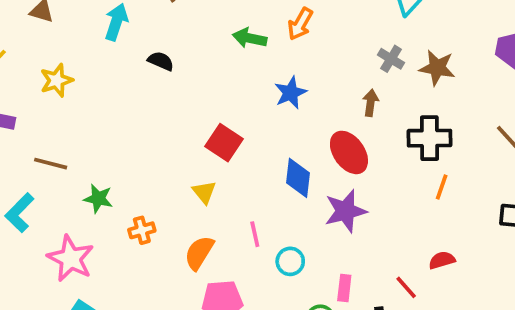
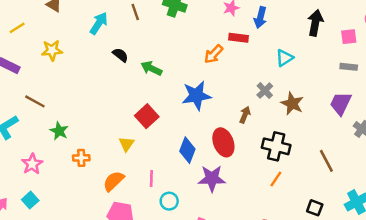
green arrow: (250, 38) -> (151, 68), moved
blue star: (291, 93) -> (196, 96), size x1.4
pink star: (71, 258) -> (32, 164), size x0.7

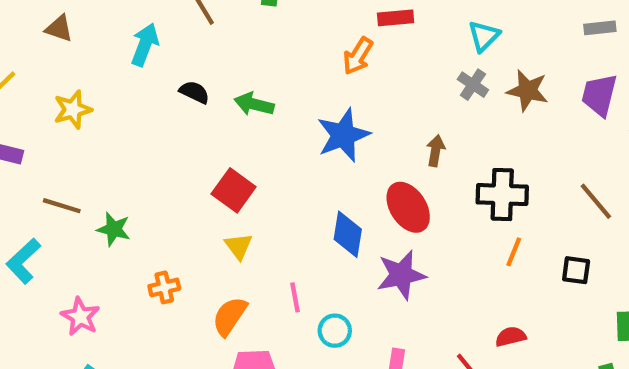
gray cross: (265, 91) -> (473, 85), moved
brown star: (292, 104) -> (528, 91), moved
red square: (147, 116) -> (234, 190), moved
green star: (59, 131) -> (114, 229), moved
black square: (315, 208) -> (576, 270), moved

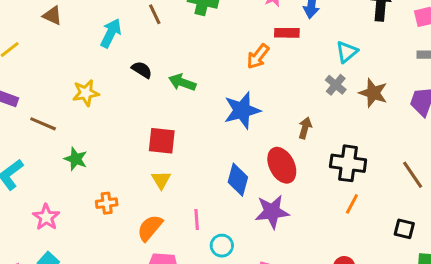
yellow star: (73, 110) -> (86, 93), moved
red square: (234, 190) -> (162, 141), turned -36
brown line: (62, 206) -> (43, 124), moved
black square: (576, 270) -> (404, 229), moved

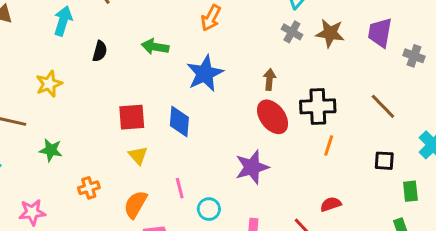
black semicircle: (142, 70) -> (100, 51), turned 84
green arrow: (182, 82) -> (155, 47), moved
red ellipse: (282, 165) -> (273, 117), moved
blue diamond: (238, 180) -> (179, 121), moved
pink star: (46, 217) -> (32, 212), turned -30

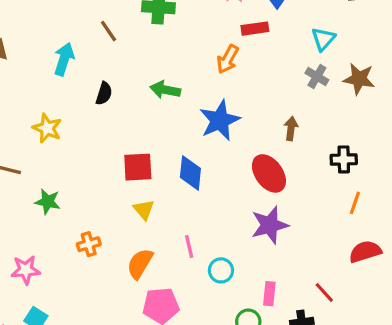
yellow star: (49, 84) -> (47, 128), turned -30
black cross: (318, 106) -> (344, 159), size x0.7
red ellipse: (273, 117) -> (269, 173), moved
red semicircle: (331, 204) -> (365, 252), moved, size x1.4

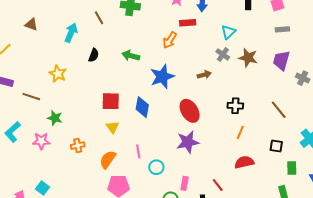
brown arrow: (291, 129) -> (204, 75), moved, turned 64
pink star: (26, 270) -> (41, 141), moved

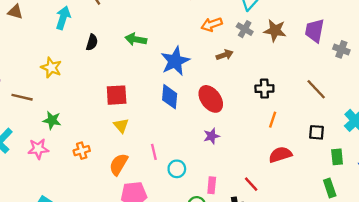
orange arrow: (170, 40) -> (212, 24), moved, turned 42
blue diamond: (142, 107) -> (170, 97), moved
purple star: (188, 142) -> (212, 136), size x0.6

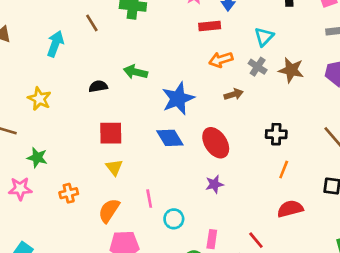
black semicircle: (92, 42) -> (98, 86), moved, turned -119
blue diamond: (170, 97) -> (170, 138), turned -40

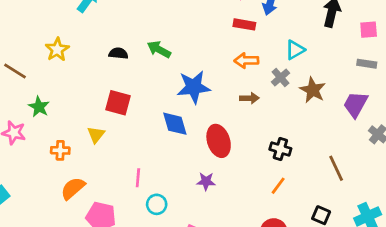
yellow triangle: (114, 167) -> (96, 135), moved
orange semicircle: (109, 211) -> (73, 188), moved

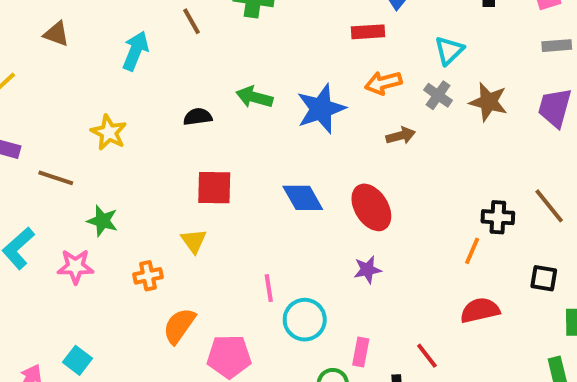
blue star: (194, 87) -> (321, 109), moved
black cross: (280, 149) -> (498, 217), moved
cyan circle: (157, 204) -> (305, 320), size x1.4

